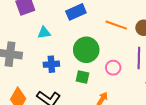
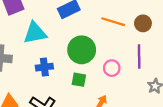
cyan triangle: (44, 33) -> (35, 33), size x1.6

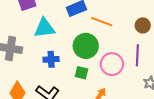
orange line: (113, 22) -> (102, 22), moved
pink circle: (112, 68) -> (112, 64), size x1.5

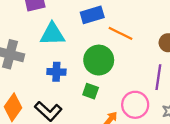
pink circle: (112, 64) -> (135, 105), moved

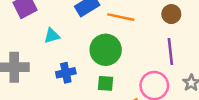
cyan triangle: (52, 34) -> (52, 36), size x0.6

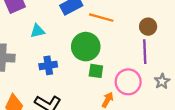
brown circle: (171, 14) -> (148, 27), moved
green square: (106, 83) -> (96, 71), moved

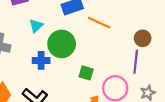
cyan triangle: (37, 31) -> (36, 26), turned -40
green circle: (86, 47) -> (62, 44), moved

